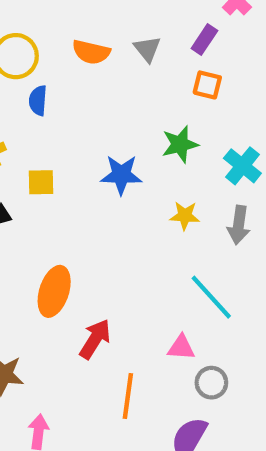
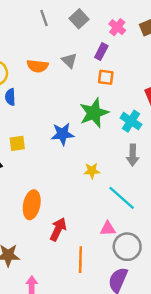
green star: (180, 144) -> (94, 113), size x1.4
yellow star: (185, 216) -> (92, 171), moved
gray circle: (211, 383) -> (127, 247), size x1.5

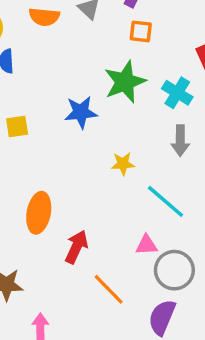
orange line: (80, 260) -> (109, 289), turned -45

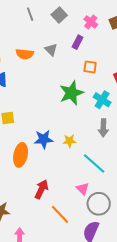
orange square: (141, 31) -> (90, 67), moved
blue star: (81, 112) -> (44, 139), moved
orange ellipse: (39, 213) -> (21, 155), moved
pink triangle: (146, 245) -> (83, 189), turned 48

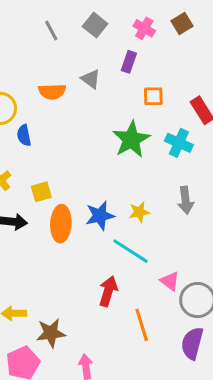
gray arrow: (103, 128) -> (186, 200), moved
orange ellipse: (21, 155) -> (61, 224), moved
cyan line: (94, 163) -> (131, 251), moved
orange line: (60, 214) -> (142, 325), turned 35

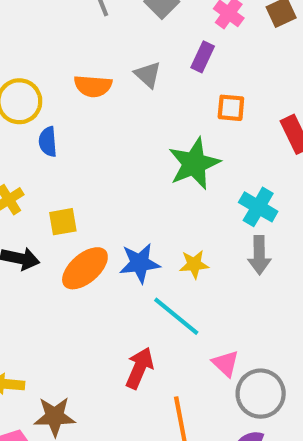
cyan cross: (179, 143) -> (258, 207), moved
orange ellipse: (61, 224) -> (85, 268), turned 40

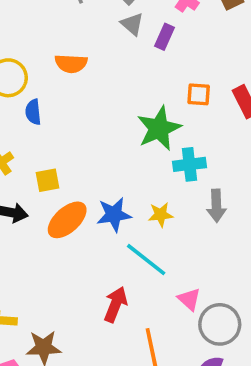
gray triangle: (148, 75) -> (132, 24), moved
orange square: (231, 108) -> (199, 94), moved
cyan cross: (258, 207) -> (189, 164), moved, turned -36

